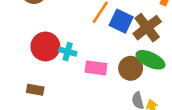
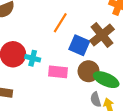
blue square: (121, 21) -> (79, 45), moved
green ellipse: (150, 60) -> (106, 80), moved

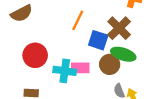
cyan cross: (33, 58) -> (65, 71), moved, size x1.5
green ellipse: (106, 80) -> (123, 54), moved

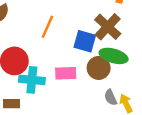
orange line: (78, 20) -> (47, 27), moved
cyan cross: (65, 71) -> (32, 80), moved

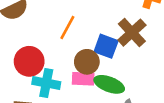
green ellipse: (114, 56) -> (109, 84), moved
brown circle: (99, 68) -> (87, 62), moved

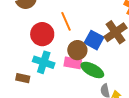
orange line: (67, 27) -> (66, 21), turned -60
red circle: (29, 61) -> (42, 34), moved

